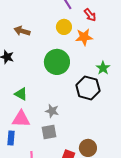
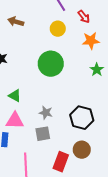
brown arrow: (22, 31) -> (16, 22), moved
orange star: (84, 37) -> (91, 41), moved
black hexagon: (88, 88) -> (82, 118), moved

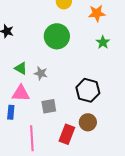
gray star: (46, 113) -> (41, 73), moved

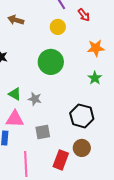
orange star: (97, 13) -> (96, 48), moved
green star: (103, 42) -> (95, 78), moved

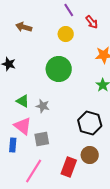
pink triangle: (15, 119) -> (23, 126), turned 36
gray square: (43, 132) -> (42, 139), moved
pink line: (26, 164) -> (34, 171), turned 35

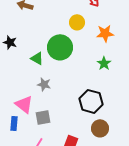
yellow circle: (66, 34) -> (77, 22), moved
green triangle: (23, 101) -> (37, 58), moved
brown circle: (90, 155) -> (100, 128), moved

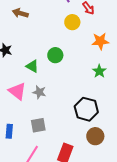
yellow circle: (77, 22) -> (72, 22), moved
green circle: (60, 47) -> (55, 55), size x0.6
pink triangle: (24, 104) -> (17, 91), moved

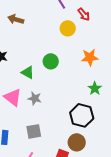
orange star: (100, 41) -> (90, 57), moved
green star: (99, 71) -> (95, 88), moved
brown circle: (95, 136) -> (77, 142), moved

